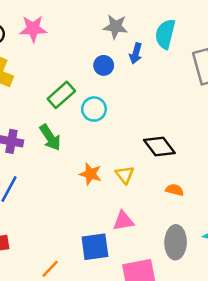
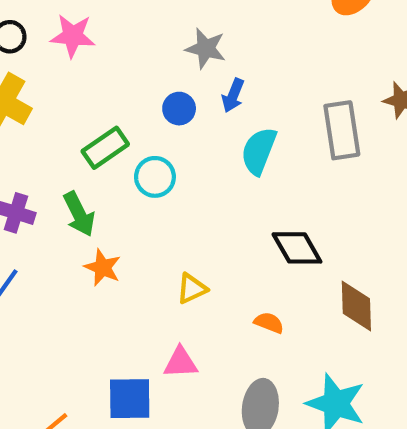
cyan semicircle: (165, 34) -> (259, 151), moved
black diamond: (159, 147) -> (297, 248), moved
orange star: (90, 174) -> (103, 268), moved
yellow triangle: (125, 175) -> (192, 289), turned 36

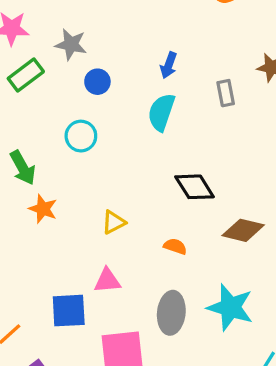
gray star: (206, 48) -> (71, 44), moved
blue arrow: (233, 95) -> (169, 65), moved
gray rectangle: (342, 130) -> (226, 93), size x0.6
green rectangle: (105, 148) -> (26, 75), moved
brown diamond: (356, 306) -> (243, 230), turned -72

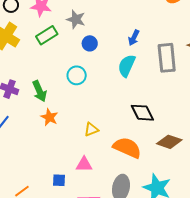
gray rectangle: (226, 93) -> (167, 58), size x1.8
orange semicircle: (175, 246) -> (127, 148), size x2.0
blue square: (69, 311) -> (59, 180), size x0.6

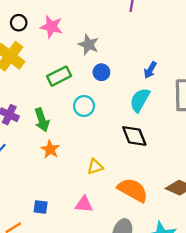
green rectangle: (47, 35) -> (59, 76), moved
black diamond: (142, 113) -> (134, 136), moved
blue square: (59, 180) -> (41, 207), moved

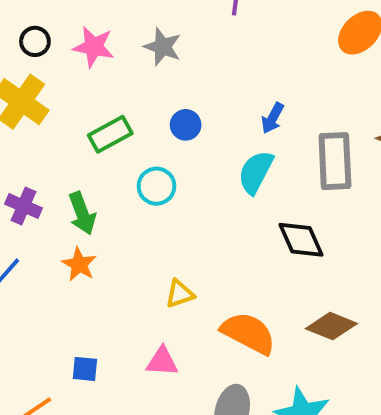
gray star: (88, 45) -> (163, 47), moved
black diamond: (134, 136) -> (301, 240), moved
orange star: (50, 149) -> (79, 264), moved

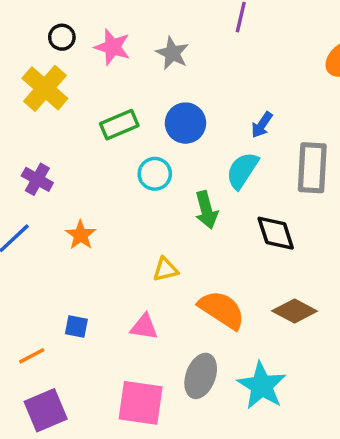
blue circle: (186, 125) -> (185, 123), size x1.5
green arrow: (82, 213) -> (206, 210), moved

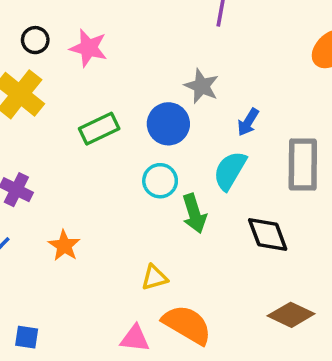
gray star: (172, 53) -> (202, 86), moved
cyan circle: (155, 174) -> (160, 181), moved
orange semicircle: (222, 310) -> (187, 325), moved
blue square: (76, 326) -> (27, 337), moved

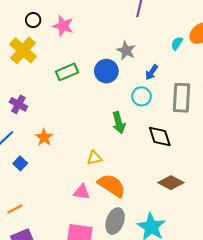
cyan semicircle: (230, 171) -> (177, 43), moved, size x0.6
cyan circle: (160, 181) -> (141, 96), moved
blue square: (27, 337) -> (20, 163), moved, turned 32

